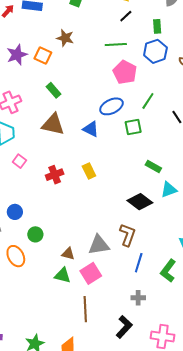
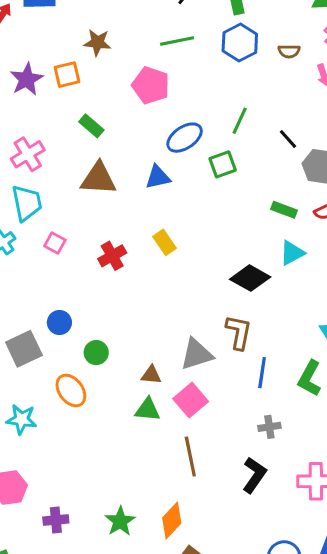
orange square: (43, 56) -> (67, 75), turned -30
pink pentagon: (125, 72) -> (151, 85), moved
blue triangle: (91, 129) -> (158, 177), turned -30
green rectangle: (153, 166) -> (284, 210), moved

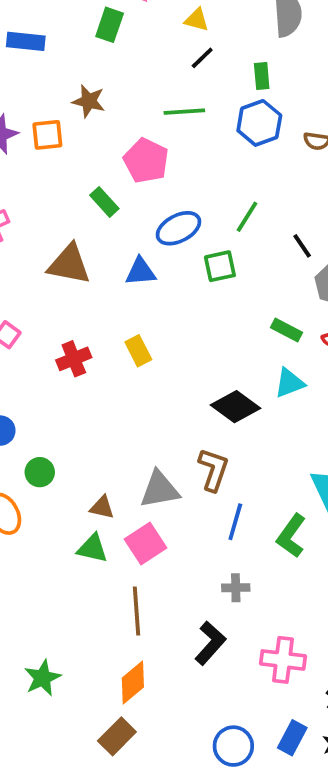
green rectangle: (91, 126) -> (104, 202), moved
orange diamond: (172, 520) -> (133, 682), moved

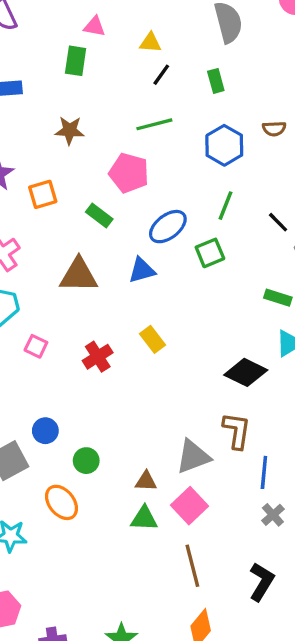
blue hexagon: (259, 123) -> (224, 145), moved
orange square: (47, 135) -> (43, 194), moved
gray cross: (236, 588) -> (273, 515), moved, turned -30

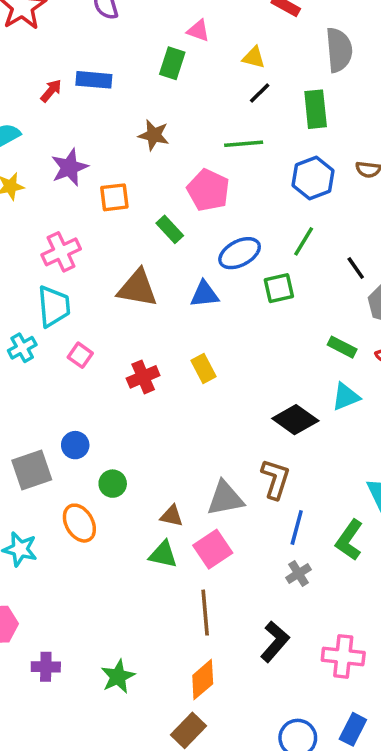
green rectangle: (216, 81) -> (316, 109), size x1.5

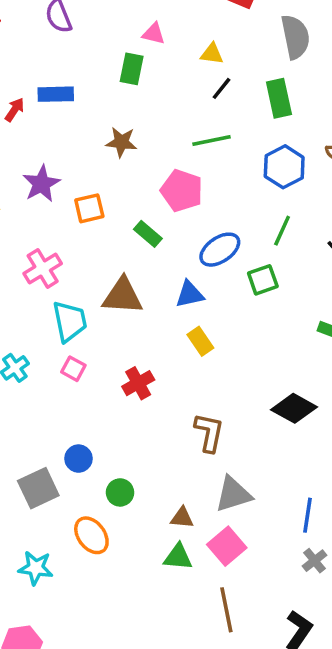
cyan trapezoid: (54, 306) -> (70, 321), moved
yellow rectangle: (204, 368) -> (200, 341), moved
brown L-shape: (275, 479) -> (209, 433), moved

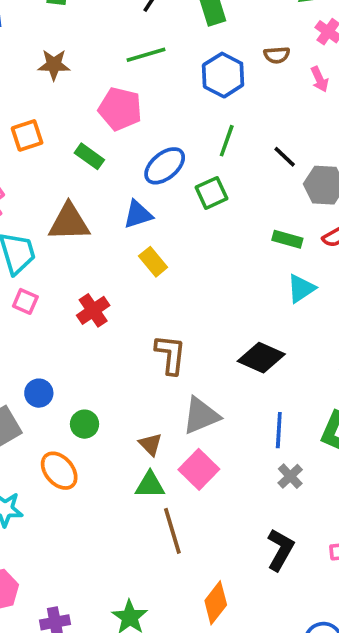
black diamond: (294, 408) -> (261, 358), moved
brown triangle: (182, 518) -> (150, 444), turned 45
brown line: (226, 610) -> (172, 531), moved

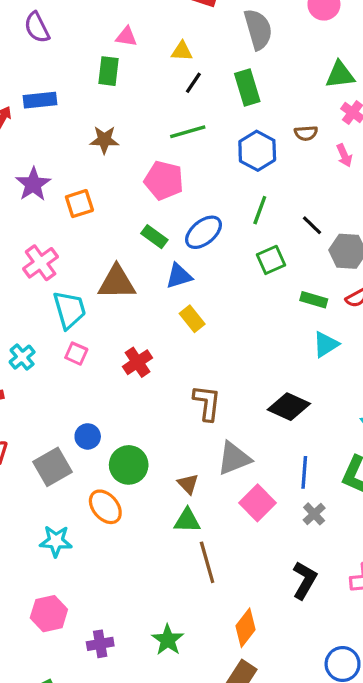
green rectangle: (89, 156) -> (154, 237), moved
green square: (212, 193) -> (271, 260), moved
green circle: (85, 424) -> (129, 465), size x1.5
pink square: (199, 469) -> (258, 503), moved

